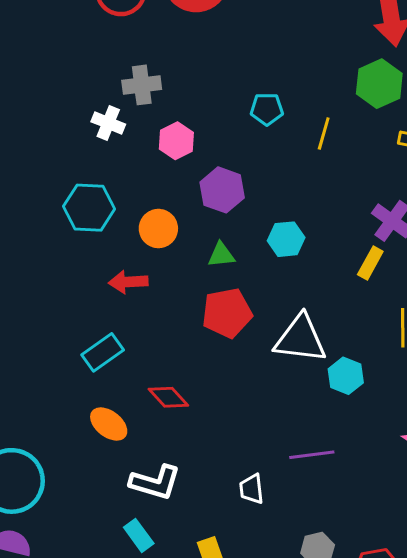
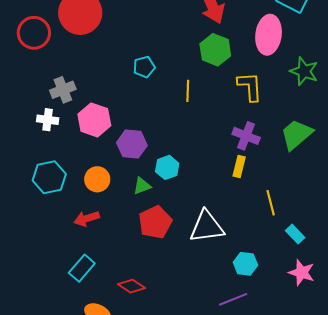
cyan pentagon: (267, 109) -> (144, 67), moved
pink hexagon: (176, 141) -> (94, 120), size x1.4
cyan hexagon: (286, 239) -> (167, 167), moved
cyan hexagon: (346, 376) -> (245, 264), moved

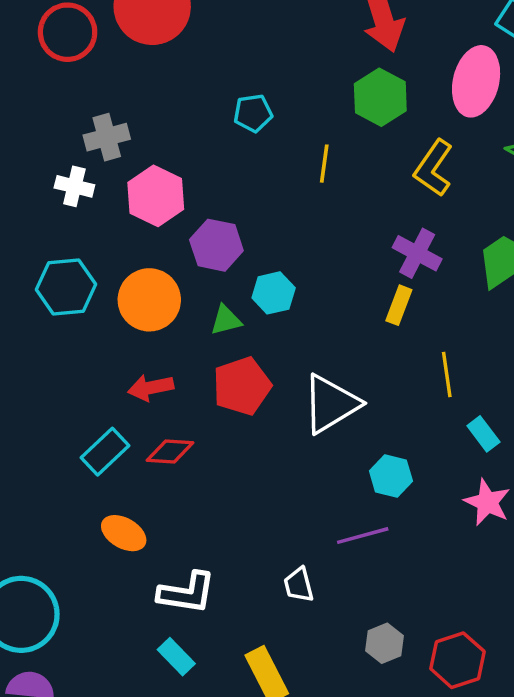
yellow L-shape: (250, 87) -> (433, 168), turned -148
orange circle: (97, 179) -> (149, 300), size x1.4
red arrow: (87, 219) -> (151, 388), moved
white triangle: (207, 227) -> (331, 404), turned -30
red diamond: (132, 286) -> (170, 451), moved, turned -36

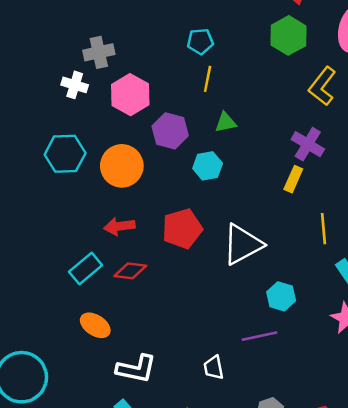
yellow line: (324, 164) -> (208, 79), moved
green triangle: (226, 320) -> (226, 122), moved

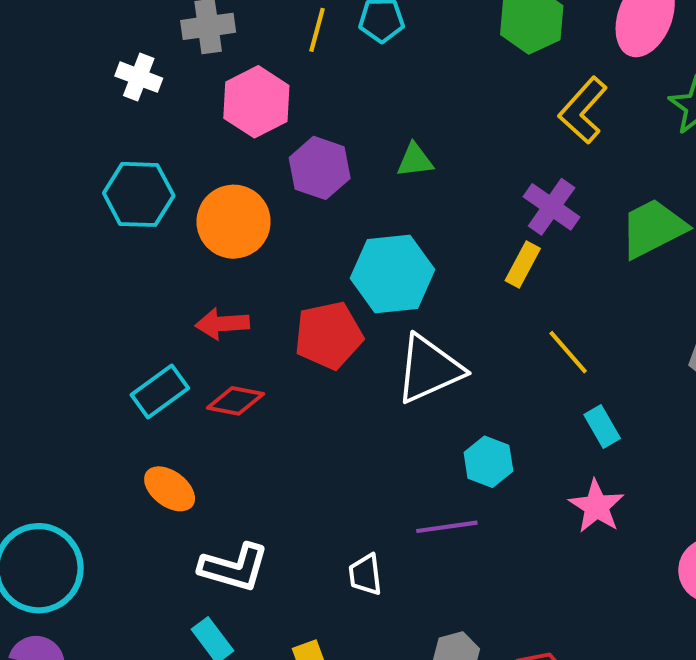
yellow line: (208, 79) -> (317, 30), moved
white cross: (75, 85) -> (139, 77), moved
cyan hexagon: (208, 166) -> (392, 274), moved, size x1.6
yellow line: (323, 229) -> (568, 352), turned -40

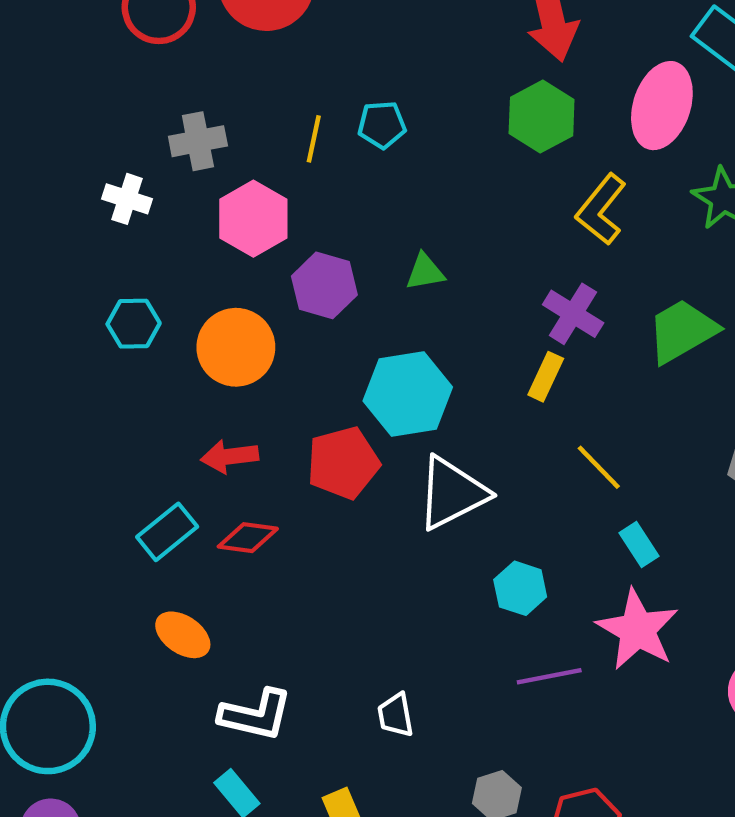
cyan hexagon: (139, 194) -> (134, 324), size x0.7
pink star: (596, 506) -> (637, 630), size x1.4
purple line: (447, 527) -> (549, 676), moved

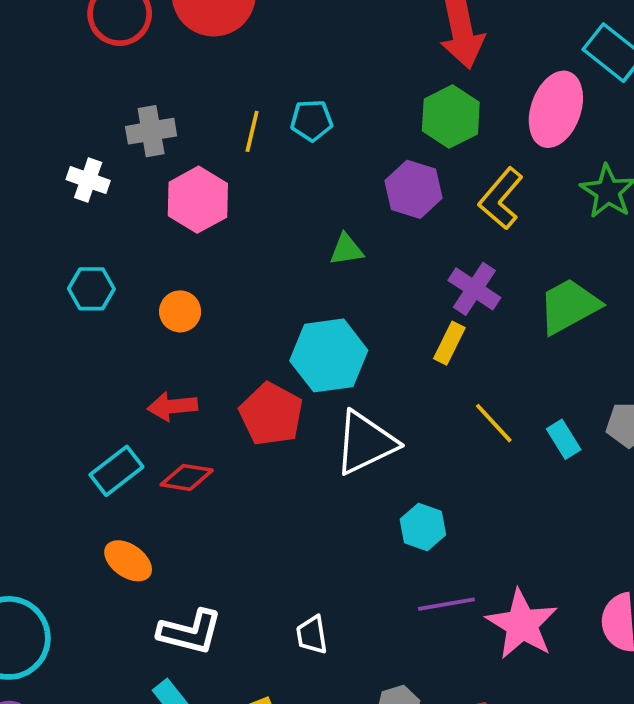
purple hexagon: (324, 285) -> (414, 189), moved
orange circle: (236, 347) -> (180, 311), size x0.6
red pentagon: (343, 463) -> (271, 414), turned -30
cyan rectangle: (639, 544) -> (564, 439), moved
pink star: (637, 630) -> (522, 624), moved

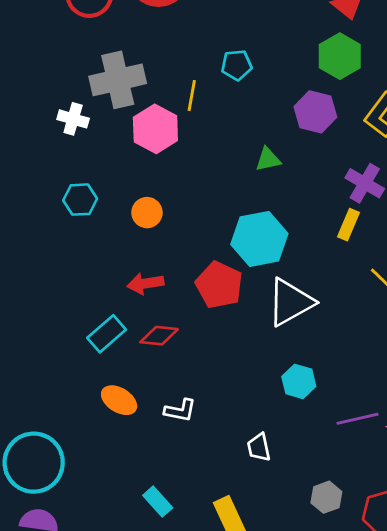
gray cross: (151, 131) -> (118, 80), size x1.5
yellow line: (252, 131) -> (192, 96), moved
cyan hexagon: (423, 527) -> (299, 381), moved
white L-shape: (190, 632) -> (180, 410), moved, size x0.7

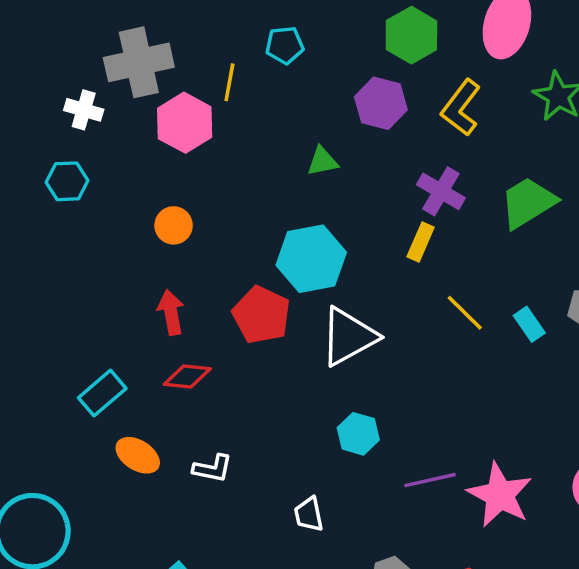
cyan hexagon: (80, 200) -> (67, 181), moved
red arrow: (145, 283) -> (171, 312), turned 88
cyan rectangle: (107, 334) -> (102, 393), moved

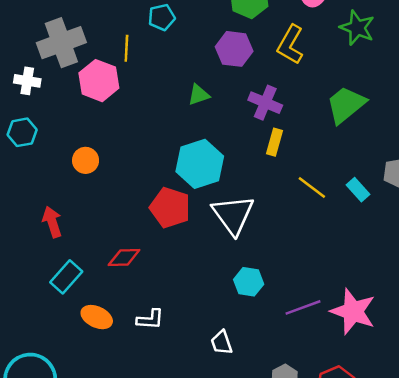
purple cross: (441, 191) -> (265, 103), moved
orange circle: (174, 225) -> (86, 160), moved
red arrow: (171, 312) -> (52, 222), moved
white triangle: (349, 337) -> (233, 215), turned -30

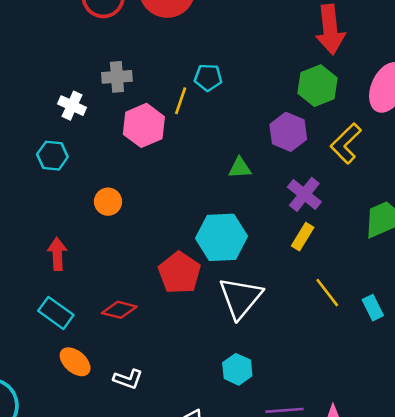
cyan pentagon: (162, 17) -> (208, 77), moved
gray cross: (61, 43) -> (117, 77), size x0.6
cyan rectangle: (66, 277) -> (56, 313), turned 68

